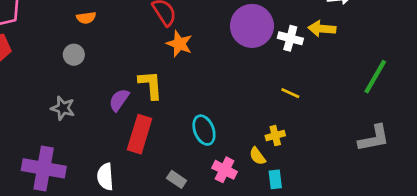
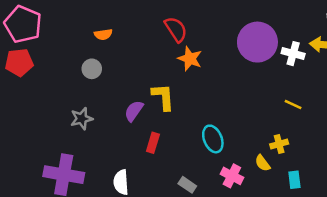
gray star: (63, 108) -> (82, 119), turned -30
red rectangle: (140, 134) -> (153, 143), size x0.6
cyan rectangle: (275, 179) -> (294, 180), moved

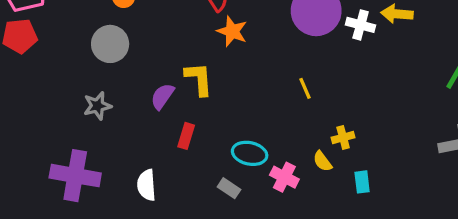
gray circle: (92, 69) -> (110, 44), size x1.5
yellow line: (293, 105) -> (305, 88), moved, turned 42
cyan ellipse: (213, 139) -> (250, 153), moved, turned -56

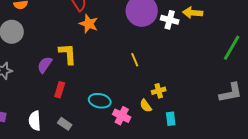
gray rectangle: (229, 188) -> (65, 124), moved

